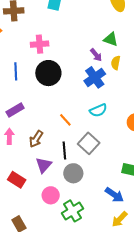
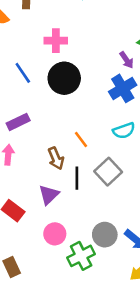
blue line: (16, 71) -> (23, 73), turned -36
brown arrow: (36, 139) -> (56, 158), moved, turned -60
gray circle: (73, 173) -> (105, 235), moved

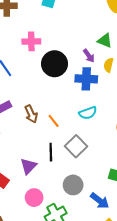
black circle: (64, 78) -> (55, 64), moved
blue cross: (123, 88) -> (86, 79), turned 35
brown arrow: (56, 158) -> (31, 114), moved
gray circle: (105, 235) -> (73, 185), moved

